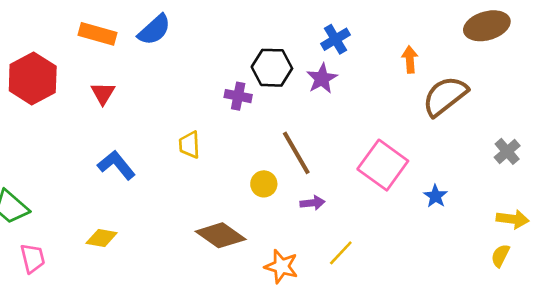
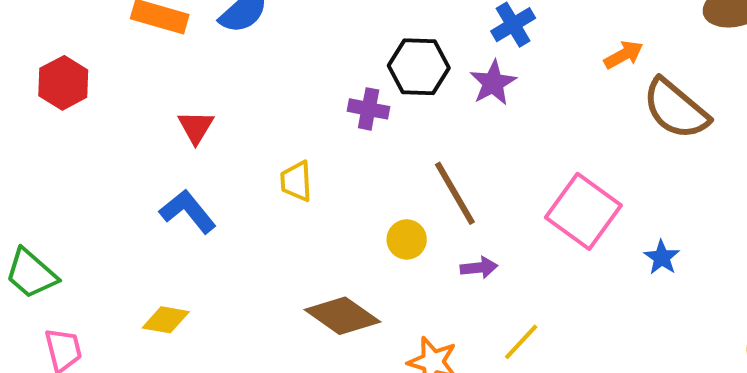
orange arrow: (410, 60) -> (624, 55), turned 65
red hexagon: (33, 78) -> (63, 83), size x0.7
red triangle: (103, 93) -> (196, 127), moved
brown semicircle: (445, 96) -> (676, 109), turned -102

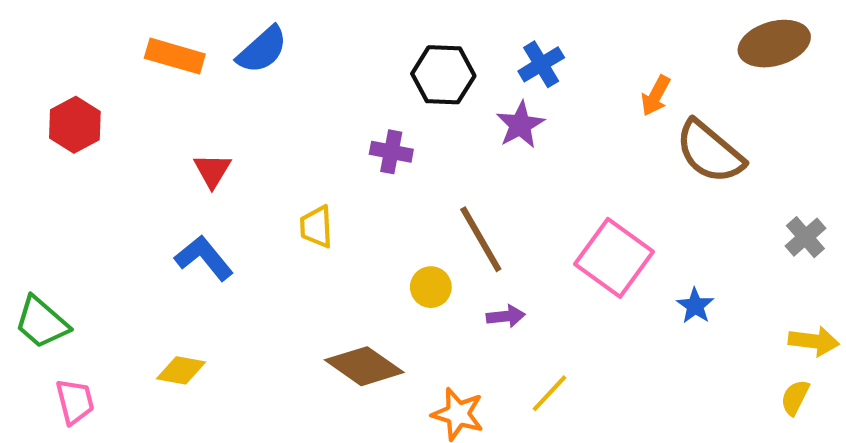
orange arrow: (624, 55) -> (656, 96), turned 147
black hexagon: (419, 67) -> (443, 75), moved

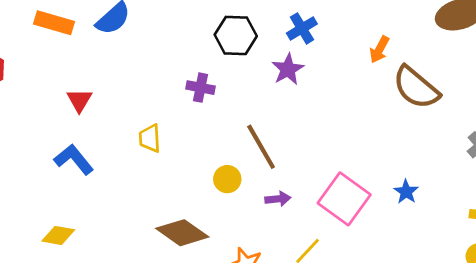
pink square: (614, 258) -> (344, 199), moved

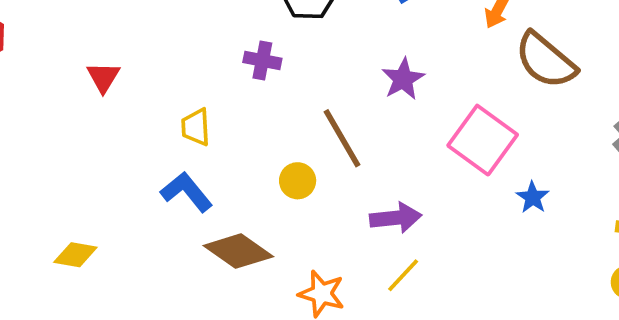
purple star: (288, 69) -> (403, 79), moved
blue L-shape: (74, 159) -> (186, 192), moved
purple arrow: (278, 199) -> (396, 218), moved, size x1.5
pink square: (344, 199) -> (483, 140), moved

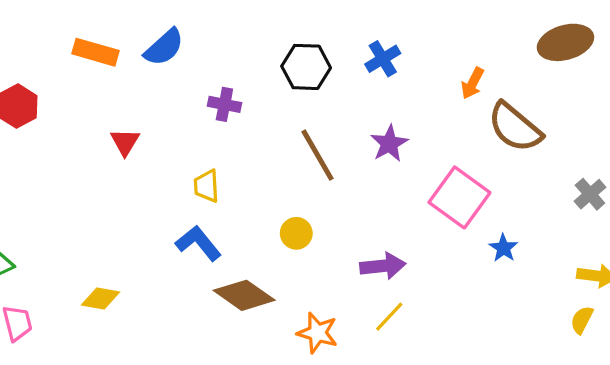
purple cross: (262, 60) -> (224, 104), moved
brown line: (342, 138) -> (317, 155), moved

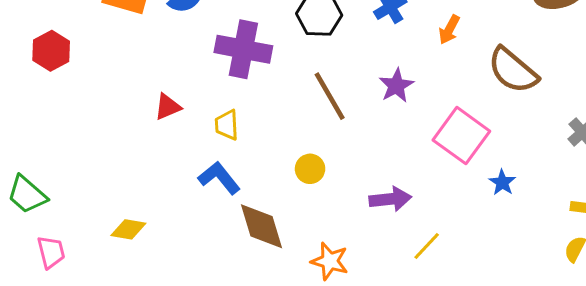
orange arrow: (472, 83) -> (449, 30), moved
purple cross: (224, 104) -> (243, 49), size x1.8
red triangle: (125, 142) -> (168, 107), moved, turned 36
brown diamond: (244, 295) -> (262, 226), turned 38
yellow line: (389, 317) -> (427, 246), moved

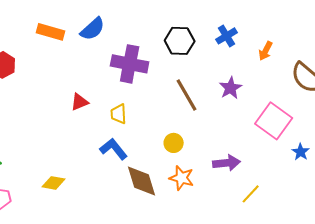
orange star: (330, 261) -> (182, 178), moved

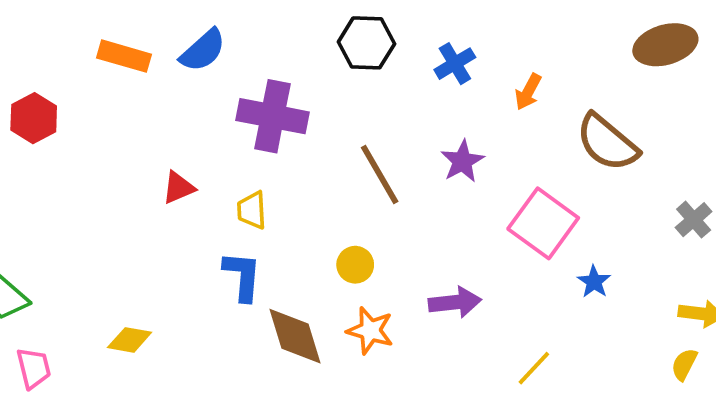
black hexagon: (180, 41) -> (366, 43), moved
blue L-shape: (114, 149) -> (242, 276), turned 44
yellow line: (251, 194) -> (534, 368), moved

